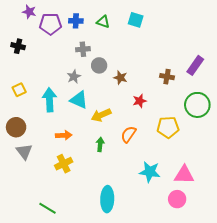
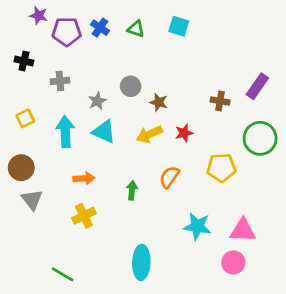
blue cross: (76, 21) -> (100, 28), turned 32
gray cross: (83, 49) -> (60, 81), moved
yellow arrow: (101, 115) -> (149, 134), moved

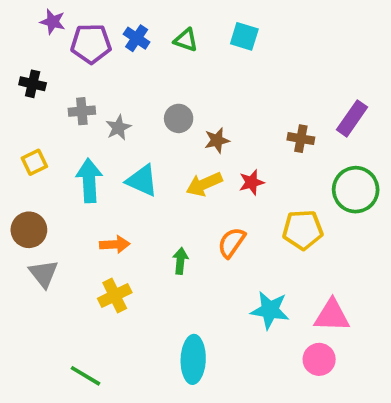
gray star: (97, 101) -> (118, 128), moved
brown star: (159, 102) -> (217, 140), turned -30

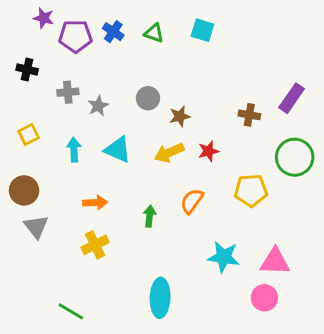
cyan arrow: (89, 181) -> (74, 150), size x0.7

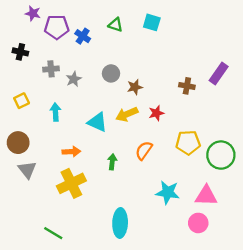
blue cross: (113, 32) -> (83, 36), moved
cyan triangle: (118, 150) -> (97, 122), moved
green circle: (295, 157) -> (221, 155), moved
yellow cross: (95, 245) -> (71, 183), size x1.4

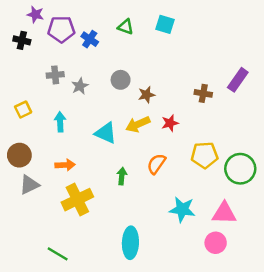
black cross: (20, 52) -> (22, 40), moved
orange arrow: (71, 152) -> (65, 165), moved
gray triangle: (27, 170) -> (29, 185), turned 42

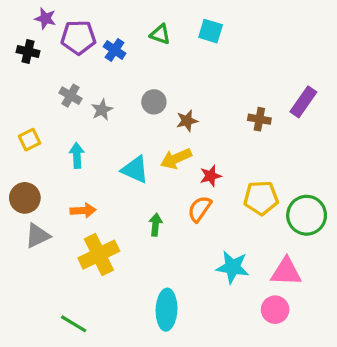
gray cross: (55, 75) -> (70, 96), turned 35
red star: (170, 123) -> (211, 176), moved

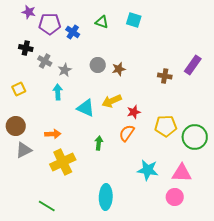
black cross: (28, 52) -> (26, 48), moved
brown star: (187, 121) -> (119, 69), moved
cyan arrow: (77, 155) -> (58, 92), moved

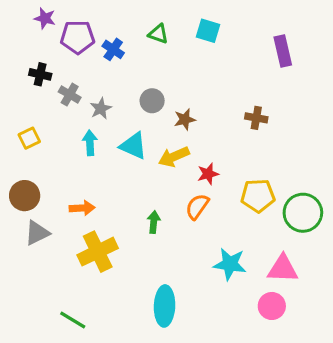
purple rectangle: (193, 65) -> (283, 51), moved, turned -48
brown star: (119, 69) -> (185, 119), moved
cyan triangle: (86, 108) -> (133, 146), moved

